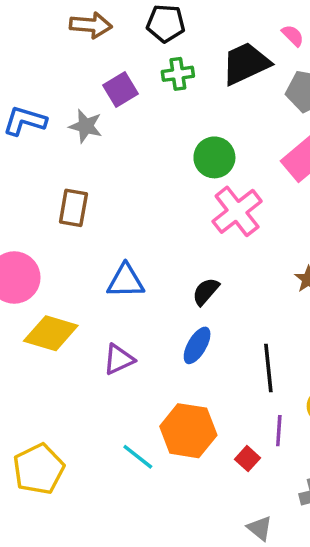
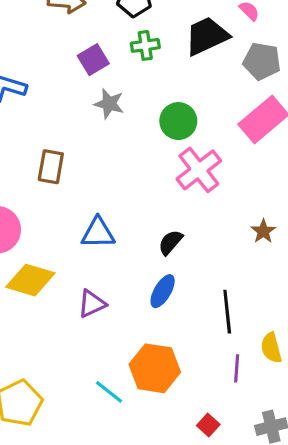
gray star: (86, 126) -> (109, 104), moved
red square: (248, 459) -> (208, 425), moved

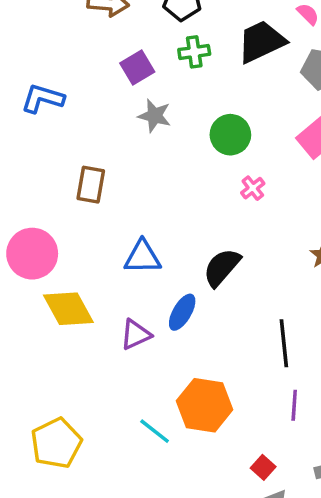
pink cross: (199, 170) -> (253, 188), size x0.5
black semicircle: (170, 242) -> (222, 267), size x1.4
yellow diamond: (30, 280) -> (68, 309), turned 45
blue ellipse: (163, 291) -> (182, 312), moved

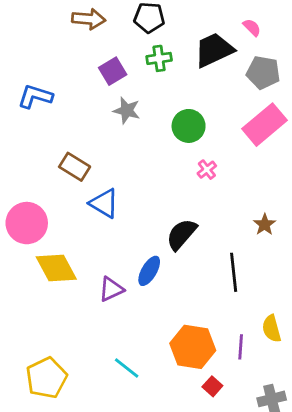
brown rectangle: (91, 185) -> (75, 167), turned -68
blue triangle: (142, 257) -> (104, 203), moved, turned 32
black line: (284, 343) -> (234, 272), moved
orange hexagon: (205, 405) -> (193, 347), moved
red square: (263, 467) -> (212, 386), moved

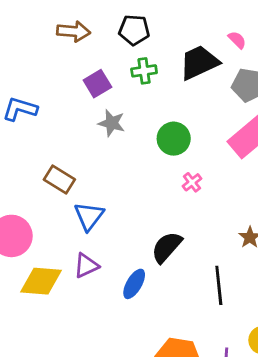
blue triangle: (104, 203) -> (89, 216), turned 36
yellow diamond: (56, 268) -> (41, 281), turned -57
purple triangle: (111, 289) -> (86, 266), moved

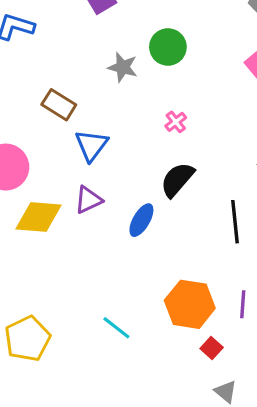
gray star: (112, 123) -> (123, 67), moved
green circle: (174, 139) -> (168, 47), moved
pink cross: (192, 182) -> (176, 122), moved

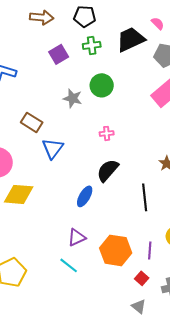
pink cross: (176, 122) -> (107, 133), turned 32
purple triangle: (88, 200) -> (77, 237), moved
red square: (212, 348) -> (142, 278), moved

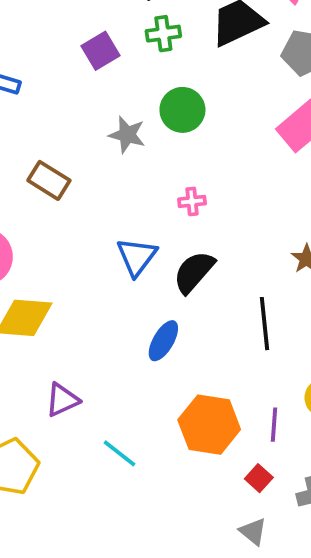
blue triangle: (53, 148) -> (137, 257), moved
blue ellipse: (85, 196) -> (163, 341), moved
purple triangle: (77, 237) -> (62, 400), moved

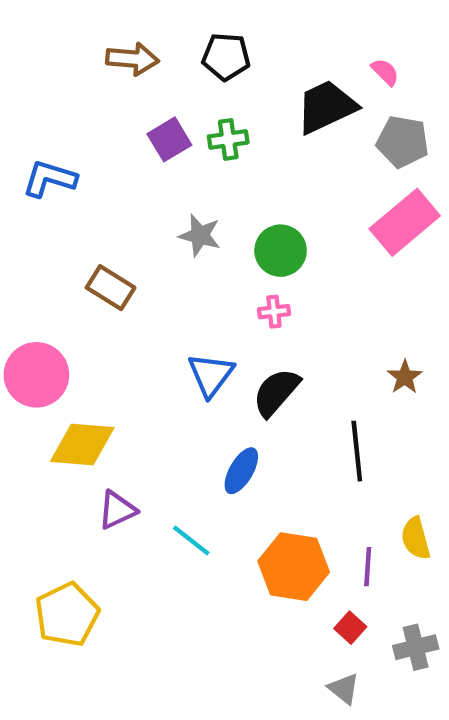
green cross: (163, 34) -> (228, 139), moved
green circle: (182, 110) -> (281, 251), moved
purple triangle: (62, 400) -> (117, 510), moved
cyan line: (120, 453) -> (191, 540), moved

